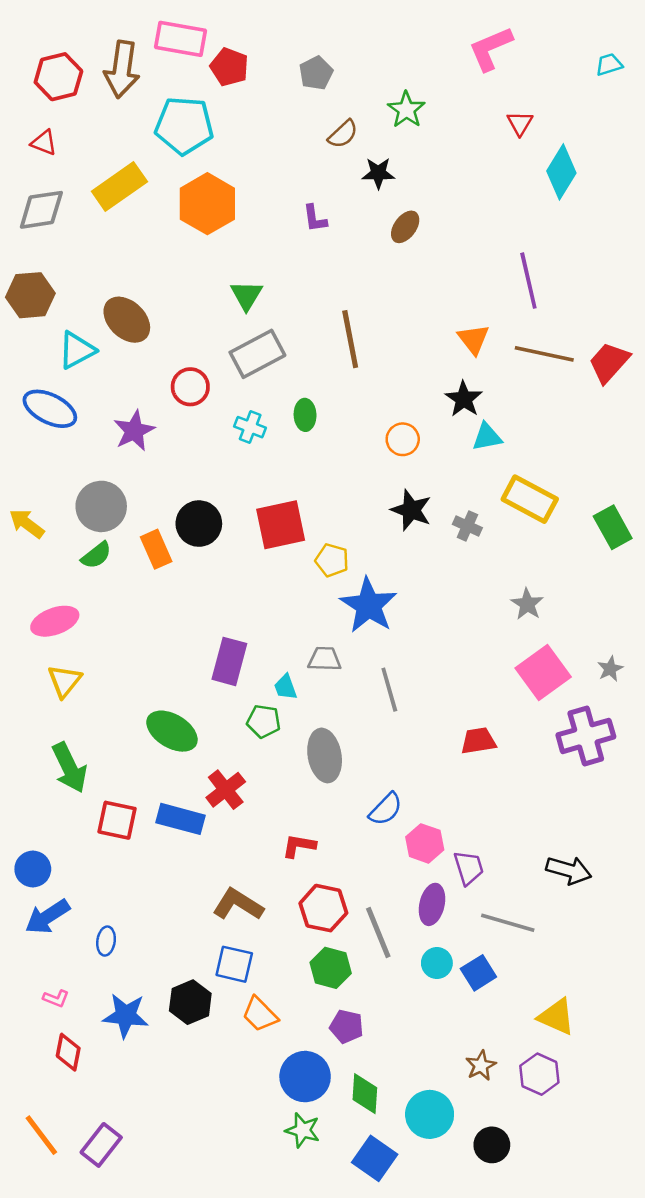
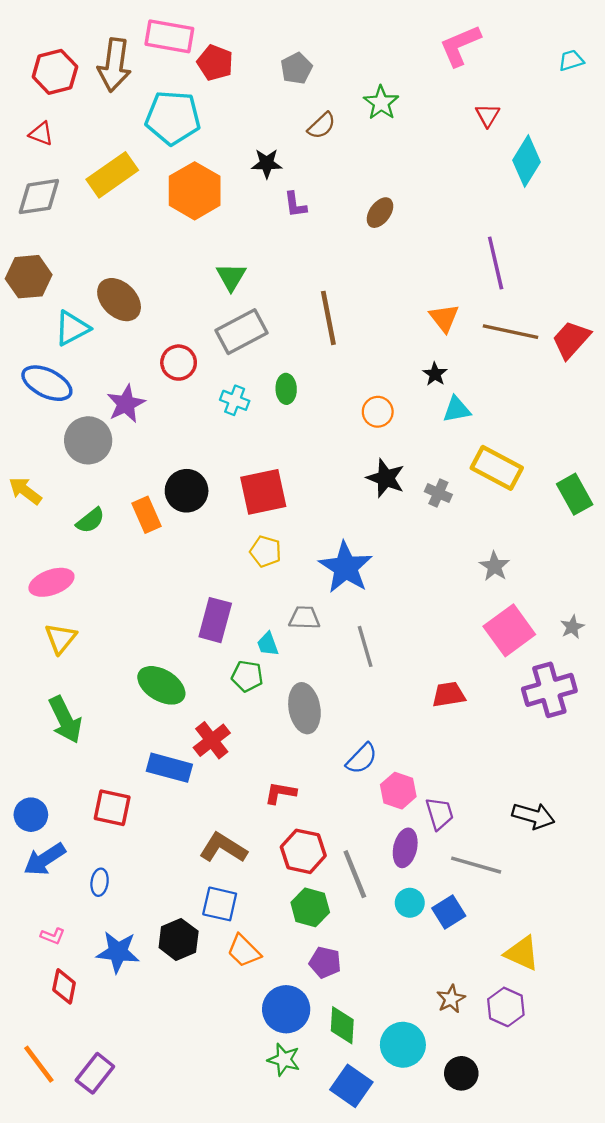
black star: (378, 173) -> (267, 163), moved
black star: (464, 399) -> (435, 374), size x0.7
gray circle: (101, 506) -> (88, 440), moved
yellow pentagon: (332, 560) -> (266, 551), moved
red square: (117, 820) -> (112, 808), moved

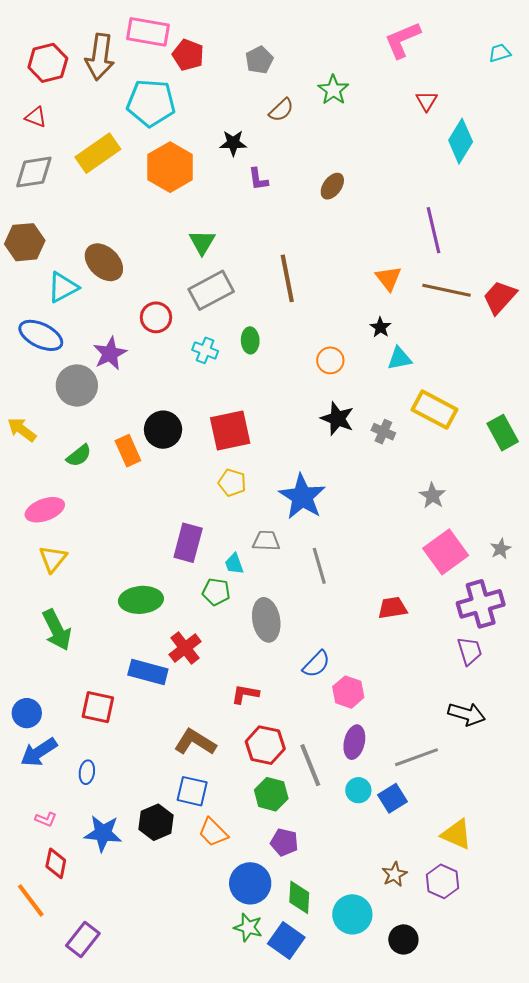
green ellipse: (161, 685) -> (141, 600), turned -36
purple trapezoid: (440, 814) -> (470, 651), moved
gray line: (476, 865) -> (416, 757), turned -36
orange line: (39, 1064) -> (31, 900), moved
blue square: (351, 1086) -> (286, 940), moved

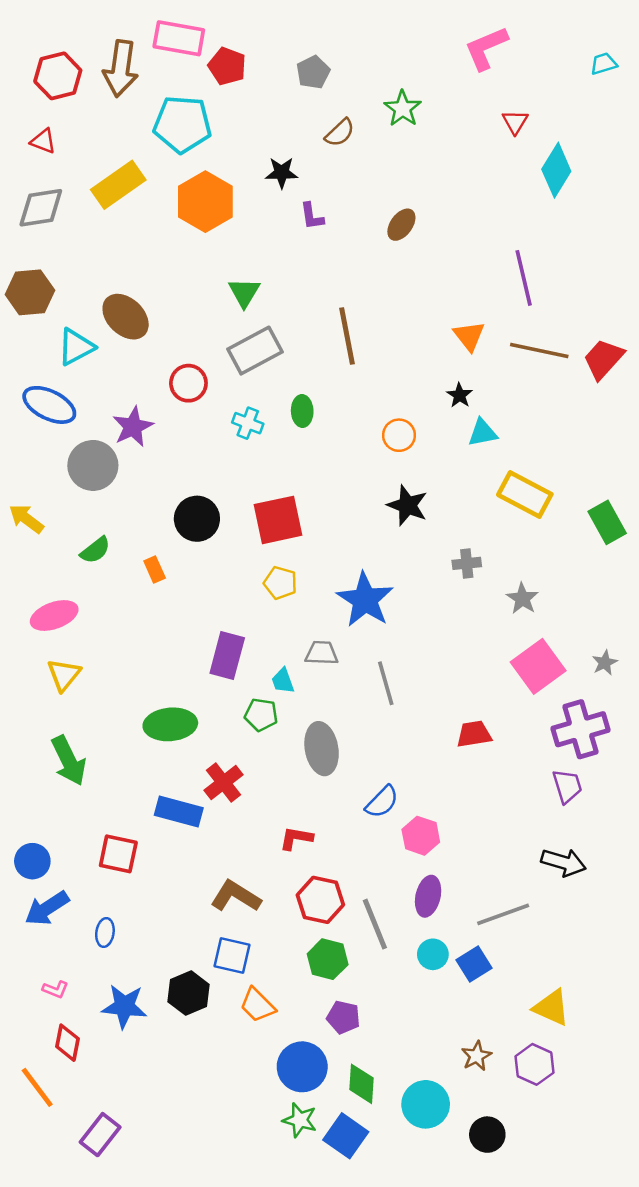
gray cross: (383, 432) -> (467, 563), moved, turned -30
orange rectangle: (128, 451) -> (155, 570), moved, size x0.7

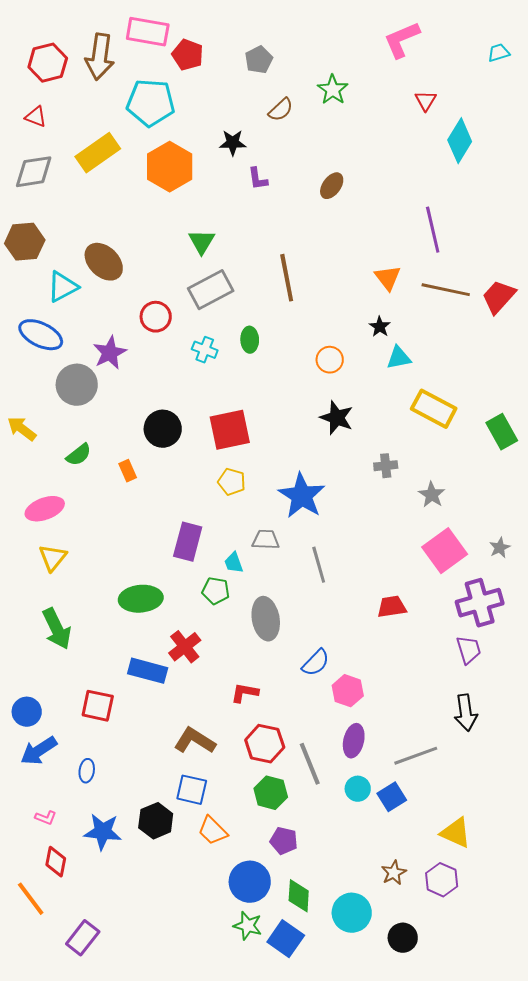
black arrow: (564, 862) -> (466, 713), turned 66

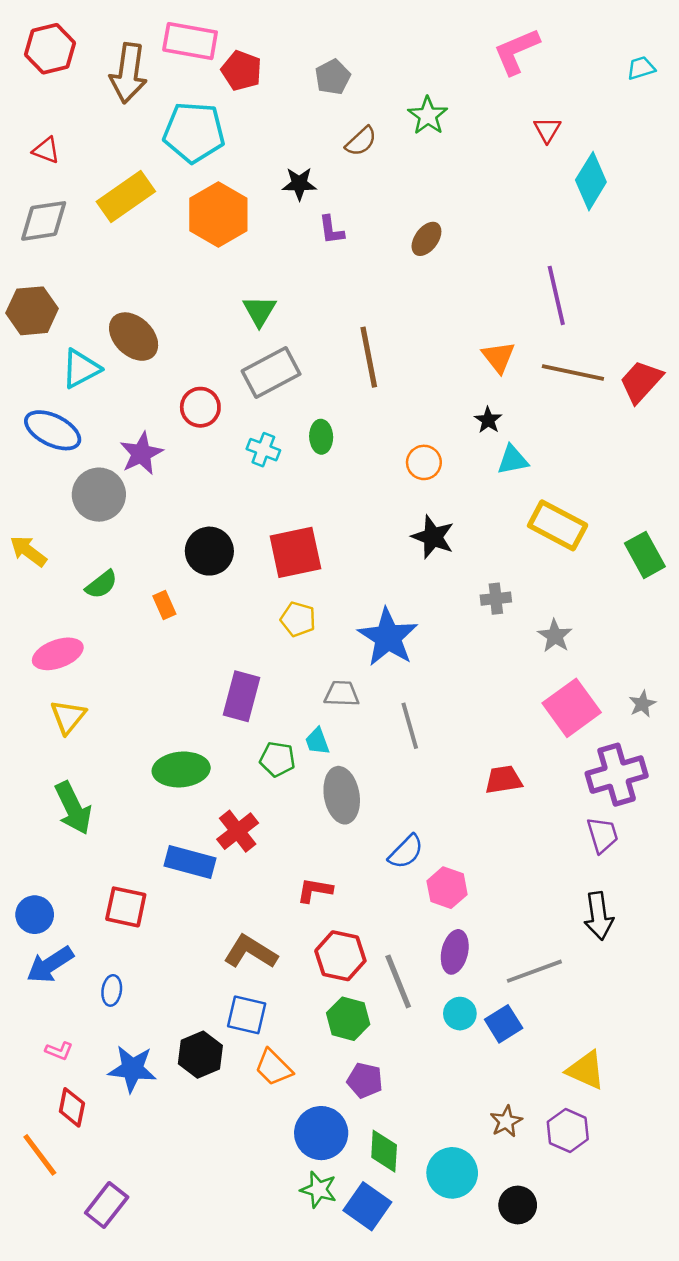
red hexagon: (48, 63) -> (50, 49), moved
cyan trapezoid: (234, 563) -> (317, 741), moved

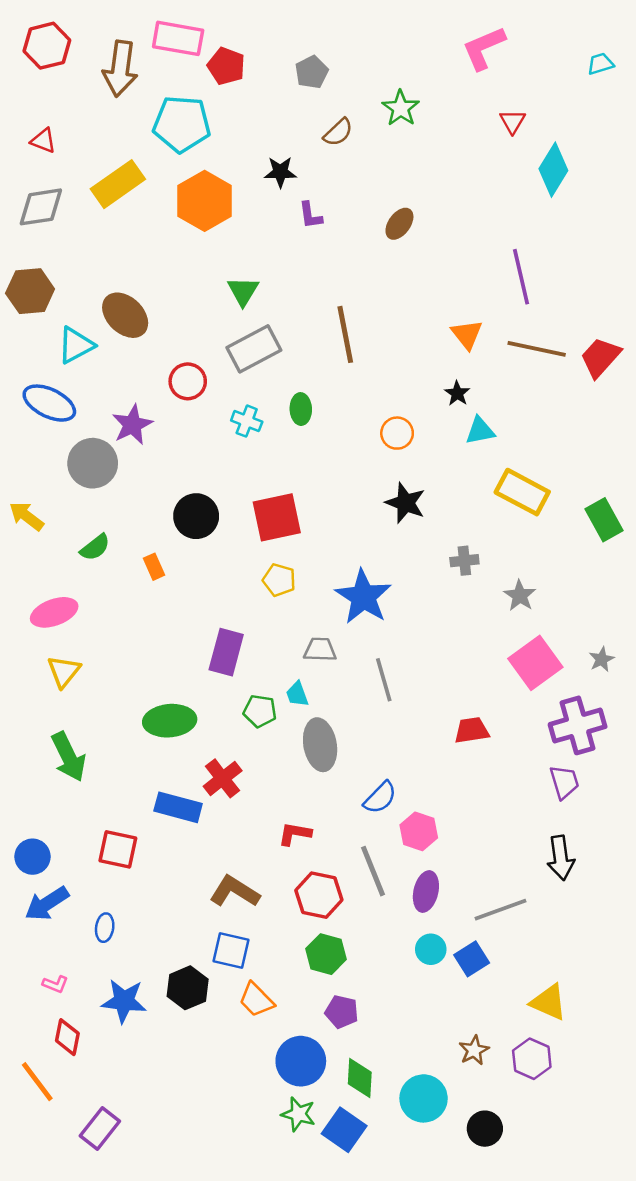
gray line: (398, 981) -> (373, 871), moved

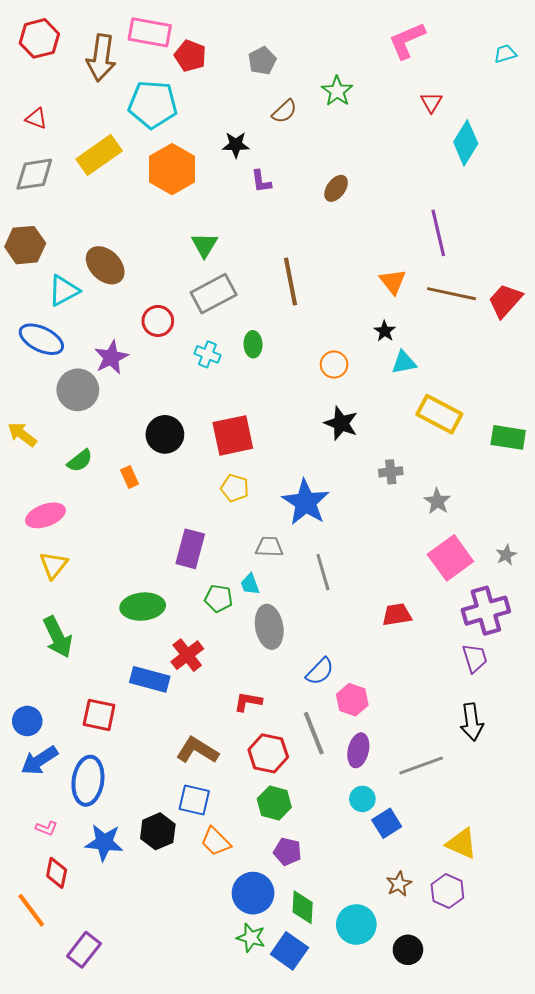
green rectangle: (604, 520) -> (508, 437), turned -52
blue ellipse: (105, 928) -> (88, 781), size x2.0
blue square: (472, 959) -> (387, 823), moved

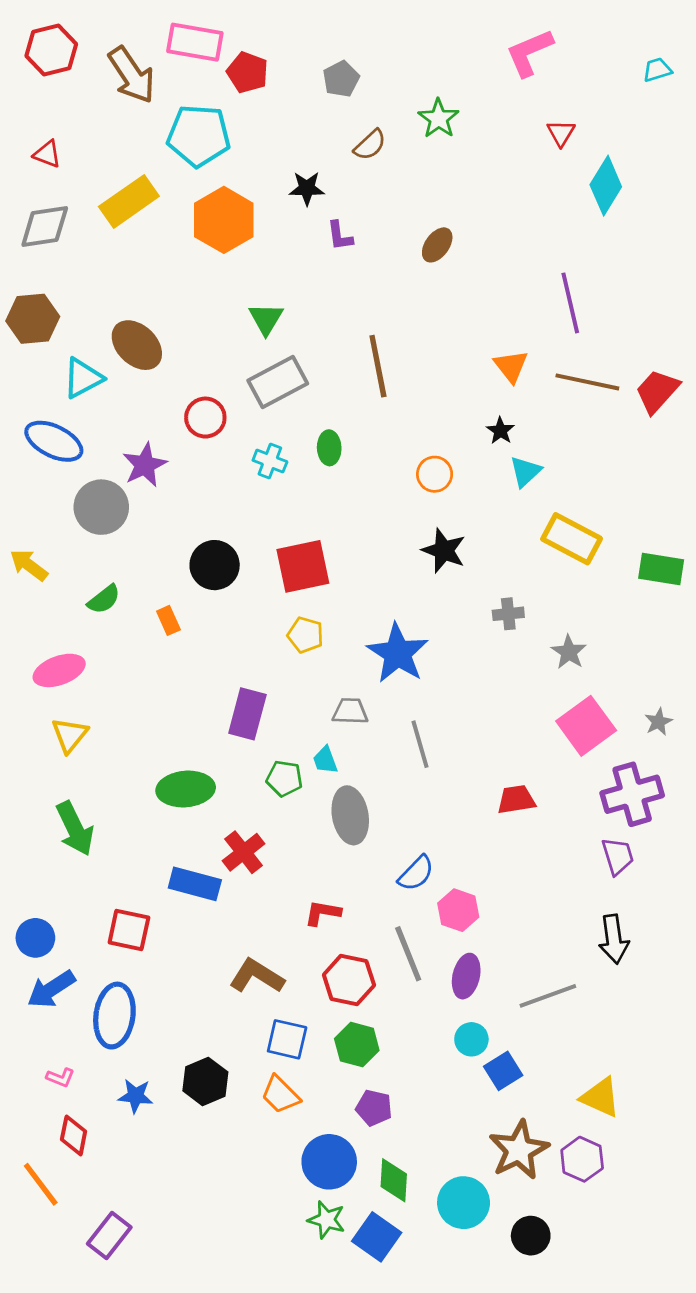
brown arrow: (101, 58) -> (132, 75), turned -42
cyan triangle: (404, 363) -> (525, 472), turned -32
blue square: (194, 800) -> (287, 1039), moved
blue star: (104, 842) -> (136, 1096), size x0.7
brown star: (399, 884) -> (519, 1150), size x1.8

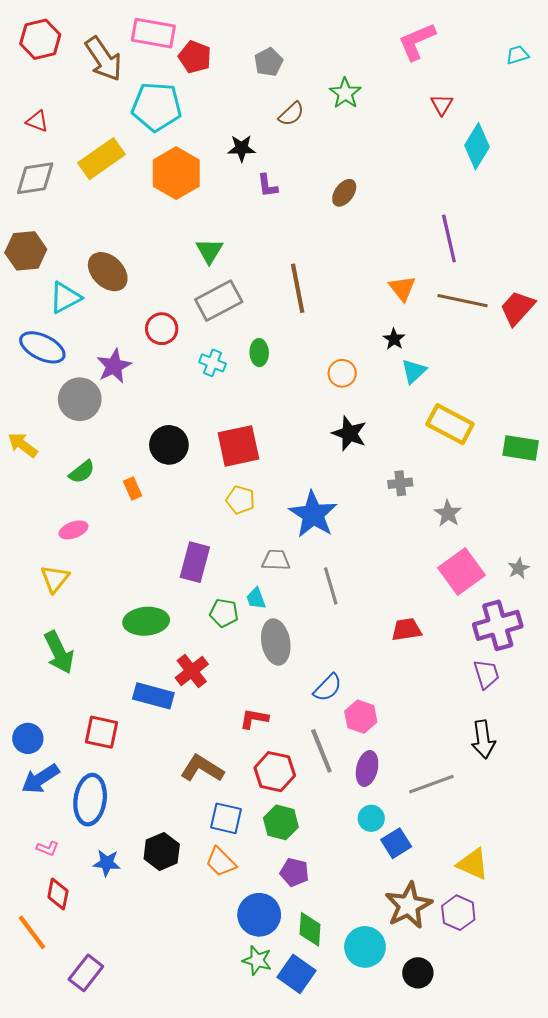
pink ellipse: (59, 670) -> (73, 530), moved, size x0.7

